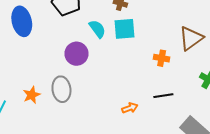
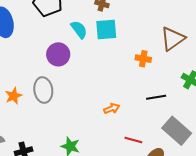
black line: (163, 96) -> (156, 97), moved

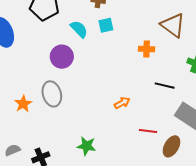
cyan square: (106, 29) -> (106, 25), size x0.7
brown triangle: (173, 39) -> (173, 25), turned -40
black line: (156, 97) -> (165, 86), turned 30

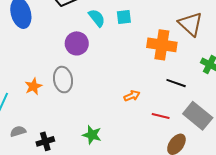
orange cross: (147, 49) -> (162, 45), size x1.8
red line: (148, 131) -> (161, 116), moved

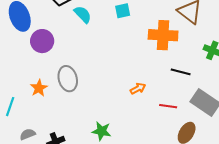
cyan semicircle: (97, 18) -> (83, 14), moved
purple circle: (77, 43) -> (42, 41), moved

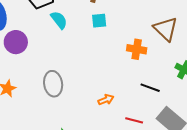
orange cross: (163, 35) -> (137, 49), size x0.7
gray ellipse: (68, 79) -> (53, 84), moved

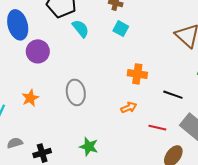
cyan square: (99, 21) -> (121, 29), turned 35
orange cross: (137, 49) -> (137, 74), moved

